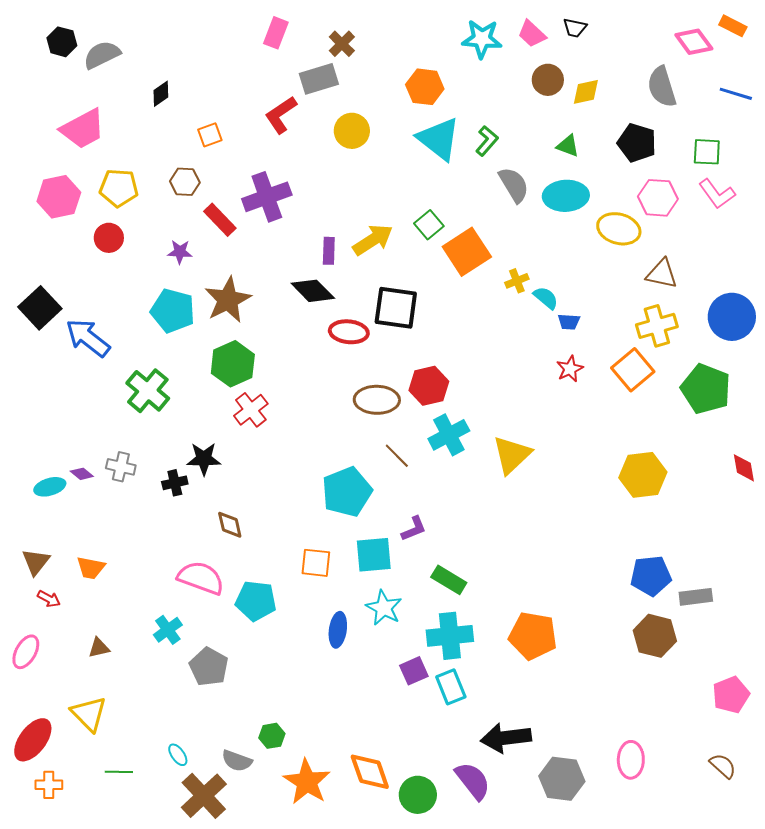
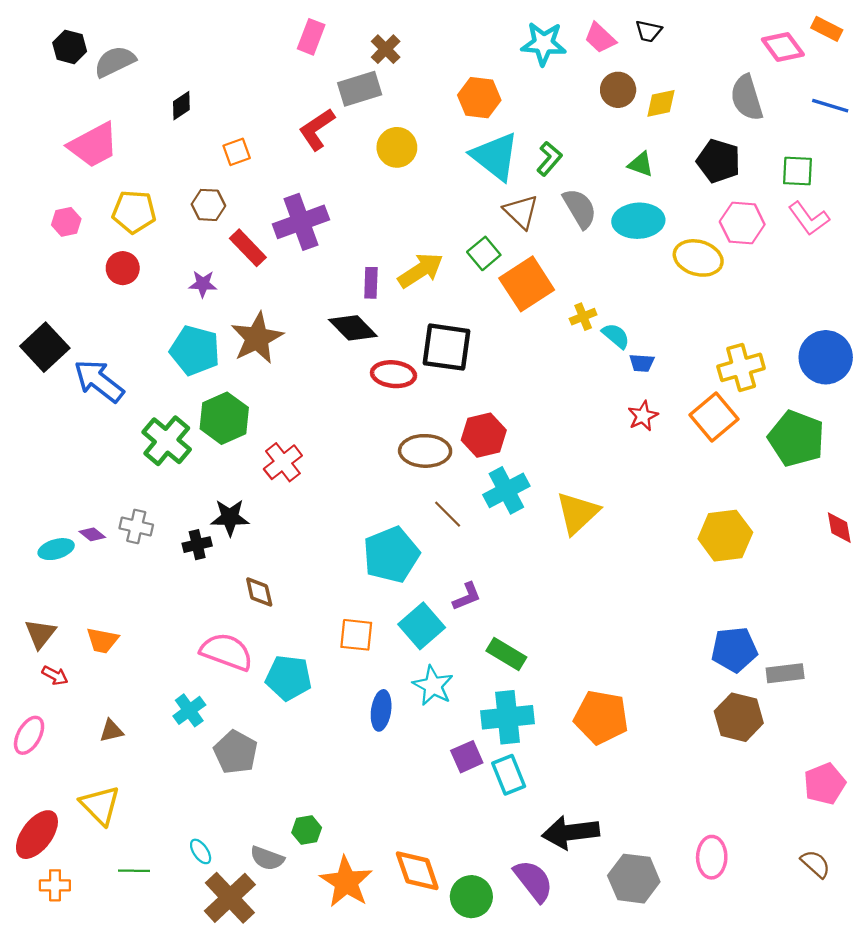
pink hexagon: (59, 197) -> (66, 222), size x0.6
brown triangle: (662, 274) -> (521, 212), moved, turned 32
green hexagon: (233, 364) -> (224, 418), moved
cyan square: (374, 555) -> (422, 626), turned -36

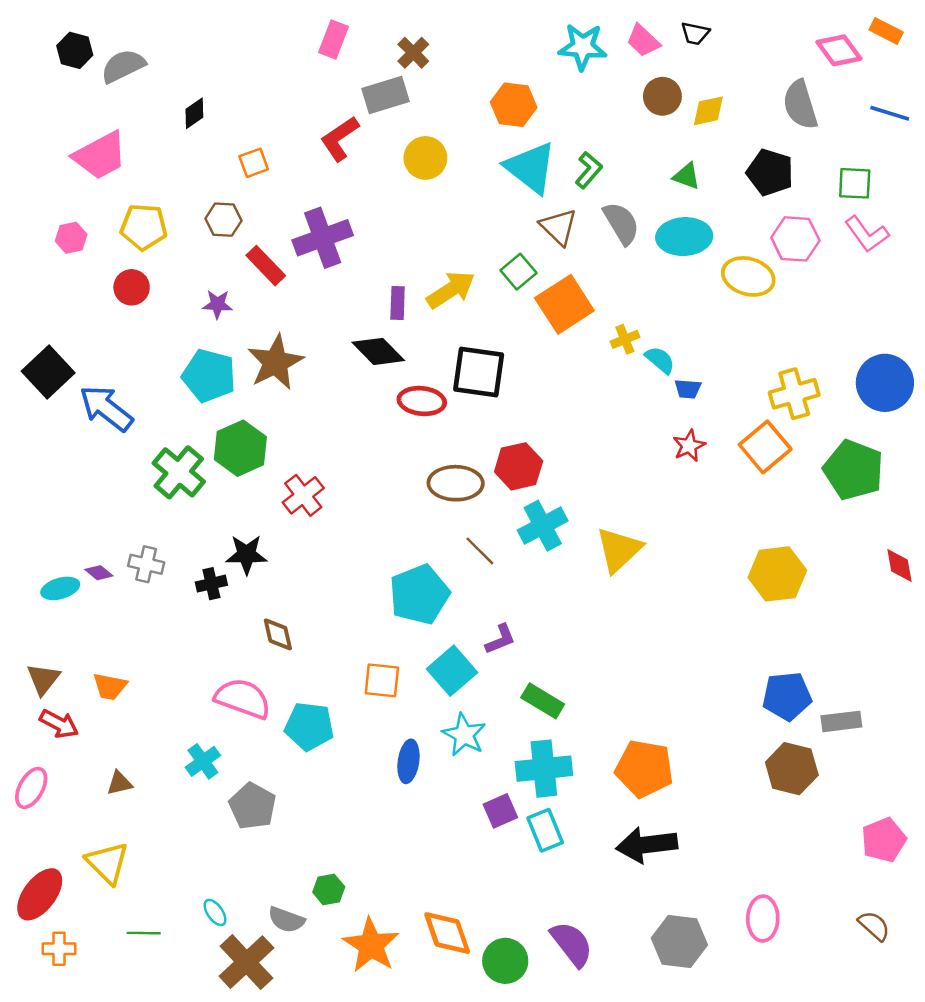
red arrow: (55, 675) -> (59, 724), size x1.4
black arrow: (571, 832) -> (647, 845), moved

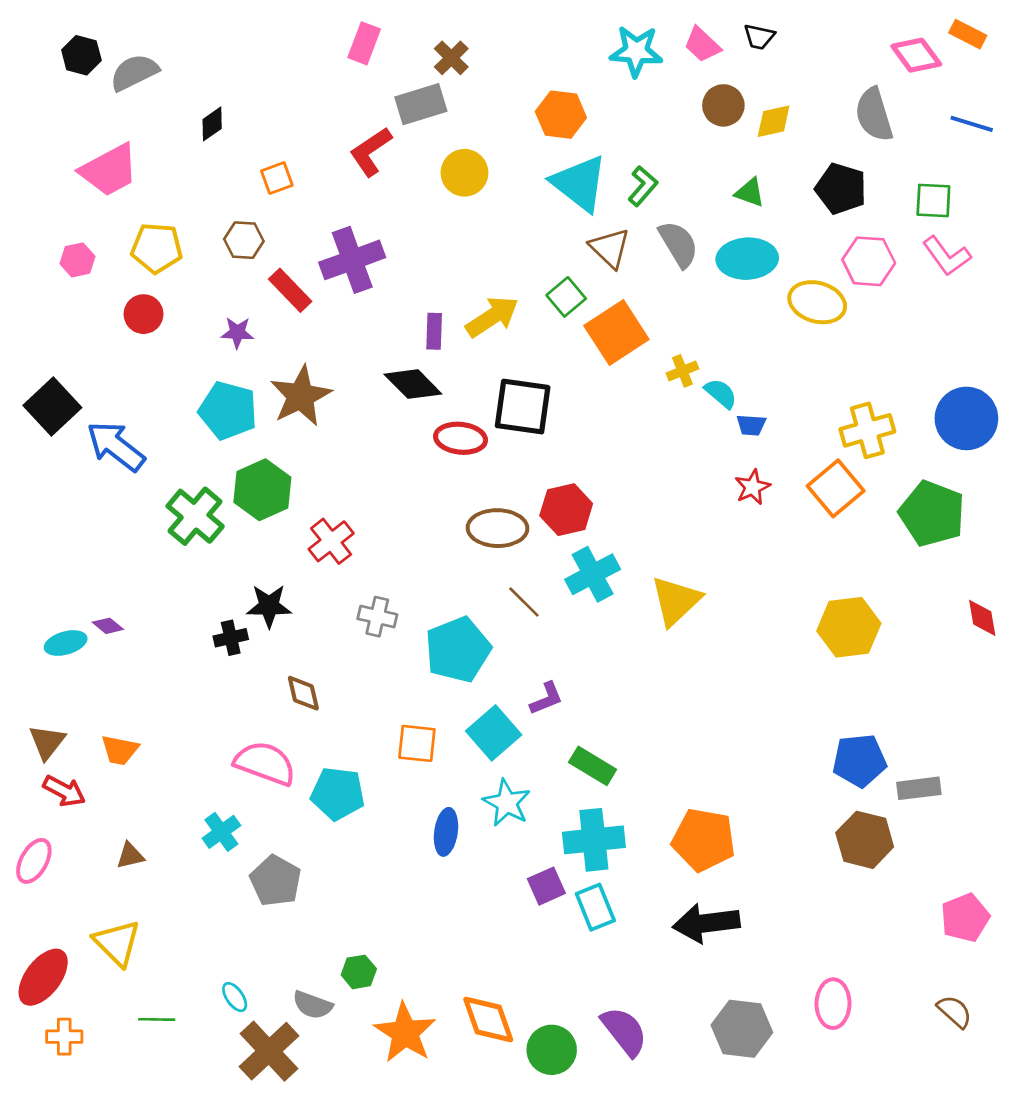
gray cross: (146, 564) -> (377, 617), moved

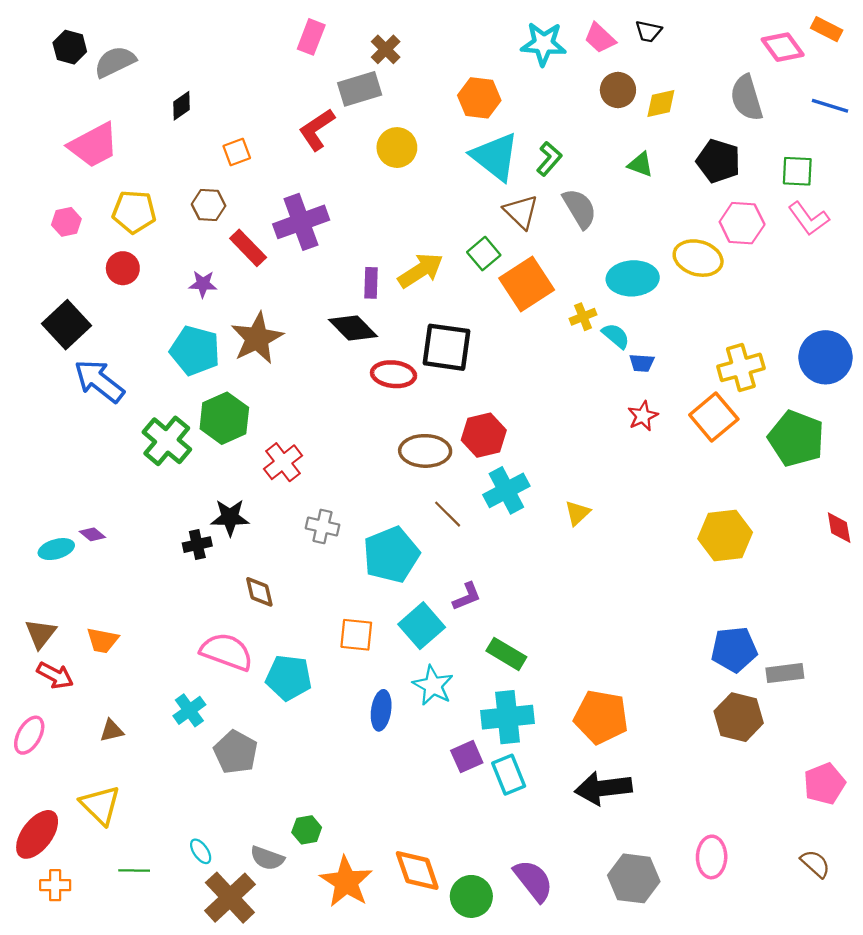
cyan ellipse: (747, 259) -> (633, 278), moved
black square: (52, 407) -> (66, 325), moved
yellow triangle: (676, 601) -> (577, 513), size x0.6

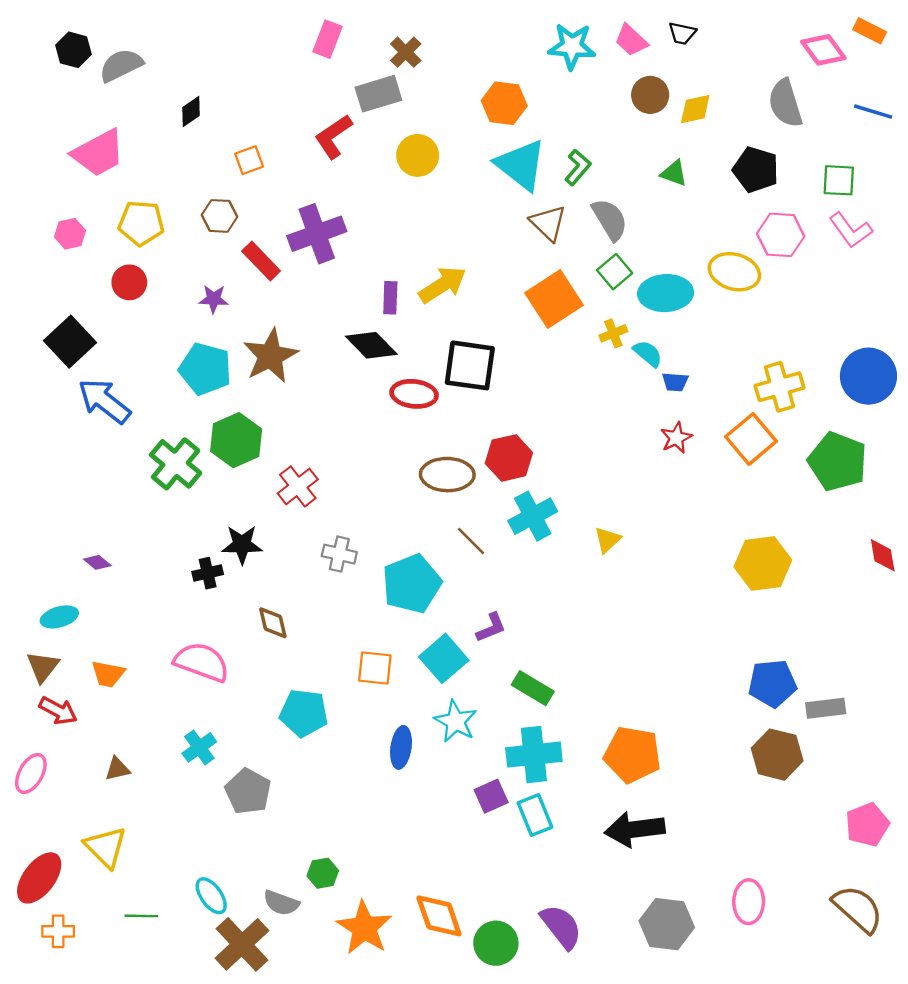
green square: (484, 254) -> (615, 272), moved
cyan ellipse: (56, 549) -> (59, 617), moved
pink semicircle: (227, 652) -> (202, 662), moved
cyan ellipse: (201, 851) -> (211, 896), size x1.4
brown semicircle: (815, 864) -> (858, 909), size x1.6

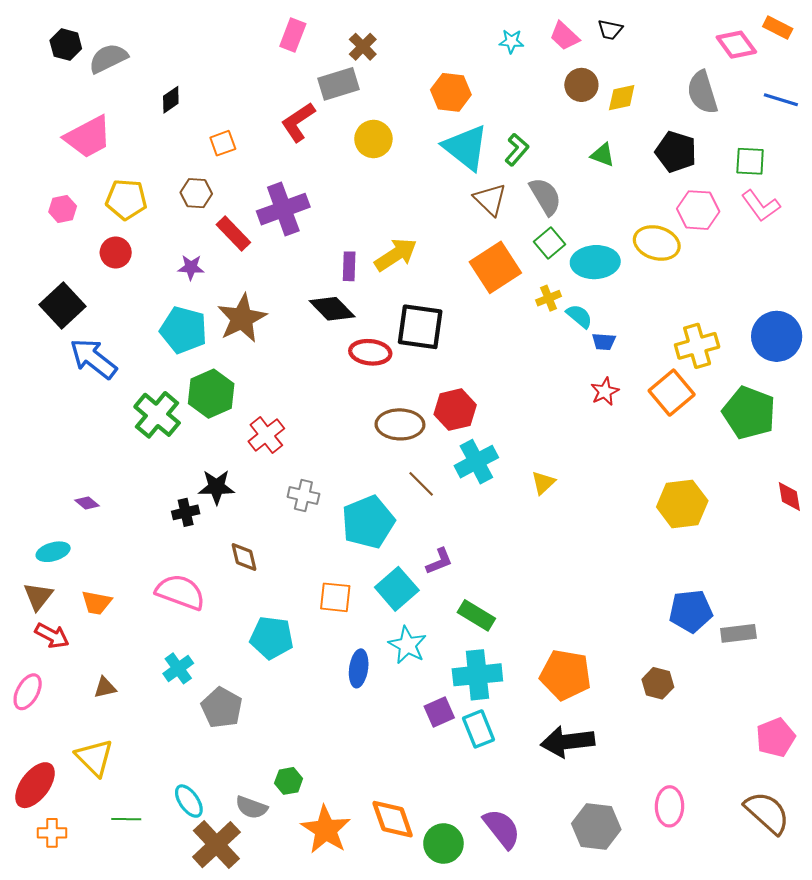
cyan star: (572, 46) -> (511, 41), size x0.6
brown hexagon: (777, 755) -> (658, 683), moved, size x0.7

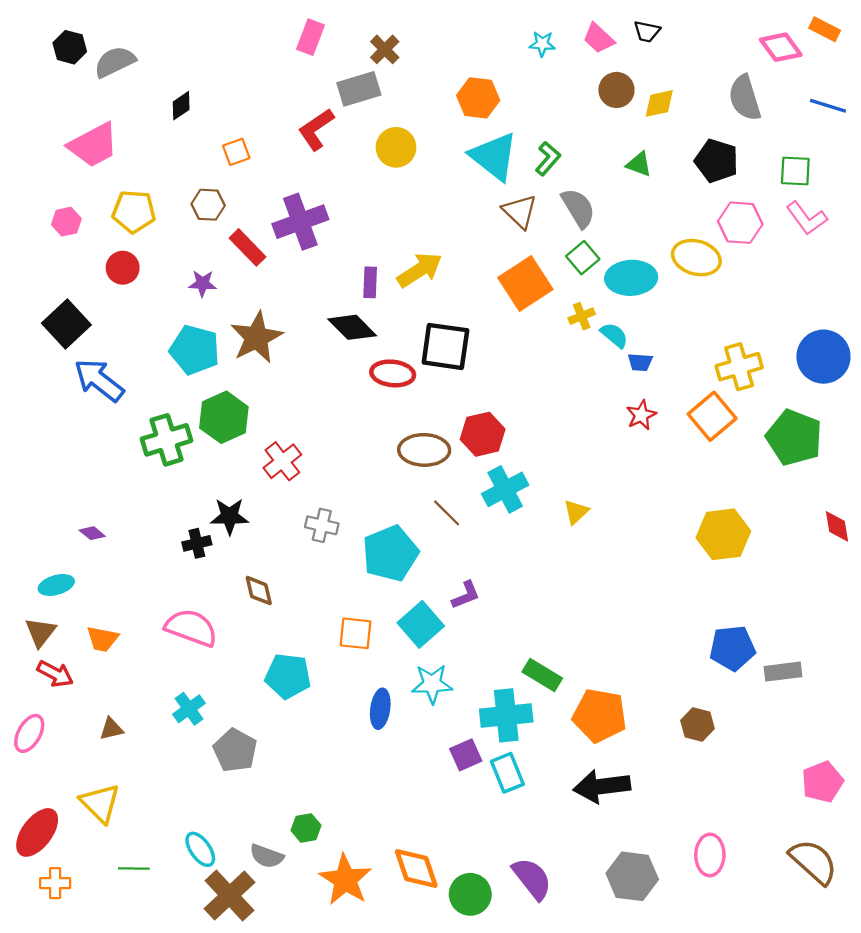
green cross: (157, 415) -> (166, 440), turned 33
green rectangle: (476, 615) -> (542, 675), moved
cyan star: (407, 645) -> (432, 684), turned -30

